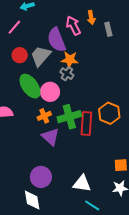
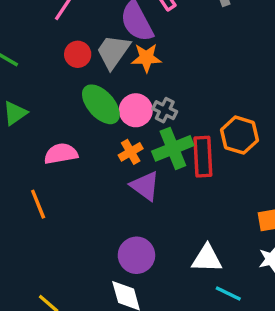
orange star: (70, 60) -> (146, 58), moved
gray cross: (67, 74) -> (165, 110), moved

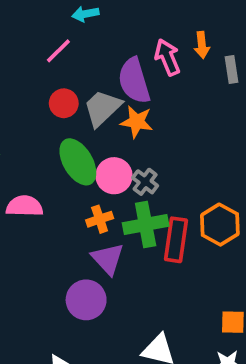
purple circle: (136, 255) -> (86, 300), moved

